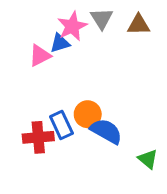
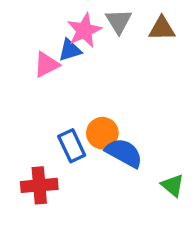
red cross: (38, 137) -> (39, 185), moved

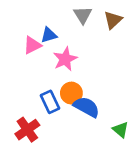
brown triangle: (162, 29) -> (113, 20), turned -42
pink star: (84, 30) -> (65, 59), moved
red cross: (39, 185) -> (27, 130), turned -30

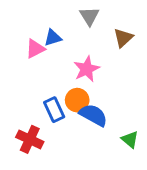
brown triangle: (113, 20) -> (123, 38), moved
pink star: (65, 59) -> (87, 69), moved
red cross: (27, 130) -> (30, 139), turned -30

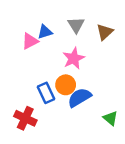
gray triangle: (89, 16) -> (76, 25), moved
blue semicircle: (93, 115) -> (79, 97), turned -60

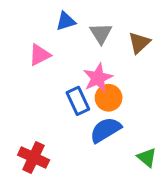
blue triangle: (45, 32) -> (66, 21), moved
orange circle: (66, 85) -> (109, 98), moved
blue rectangle: (46, 93) -> (78, 101), moved

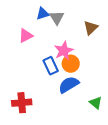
gray triangle: (101, 33) -> (57, 18), moved
red cross: (34, 157) -> (22, 103), turned -30

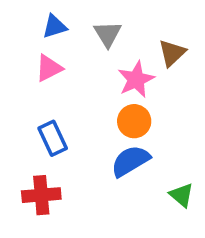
blue triangle: (43, 14) -> (55, 26), moved
pink star: (64, 51) -> (136, 79), moved
blue rectangle: (51, 66) -> (53, 138), moved

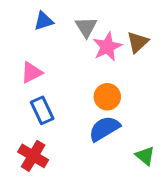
pink triangle: (49, 68) -> (32, 73), moved
pink star: (136, 79) -> (107, 47), moved
red cross: (41, 195) -> (33, 156), turned 36

